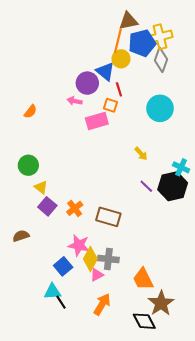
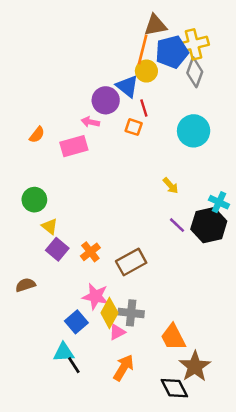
pink rectangle: (97, 121) -> (74, 146), moved
brown rectangle: (108, 217) -> (131, 262), turned -45

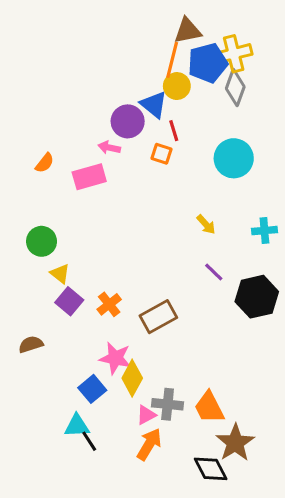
cyan cross: (219, 202) -> (264, 231), moved, turned -30
black hexagon: (209, 225) -> (257, 297), moved
gray cross: (131, 313) -> (168, 404), moved
pink triangle: (117, 332) -> (146, 415), moved

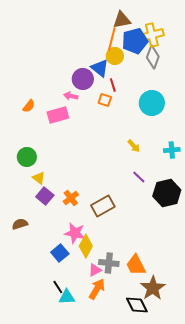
cyan triangle: (77, 426) -> (67, 297), moved

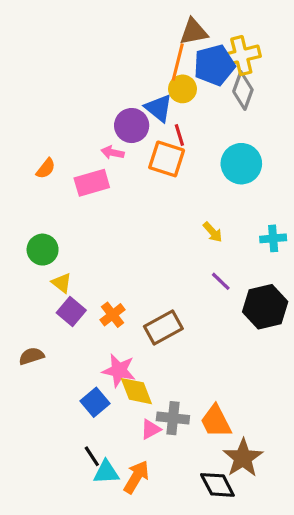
orange square: (105, 100) -> (167, 159), size x1.6
yellow diamond: (86, 246) -> (136, 391), turned -50
orange arrow: (97, 289) -> (136, 477), moved

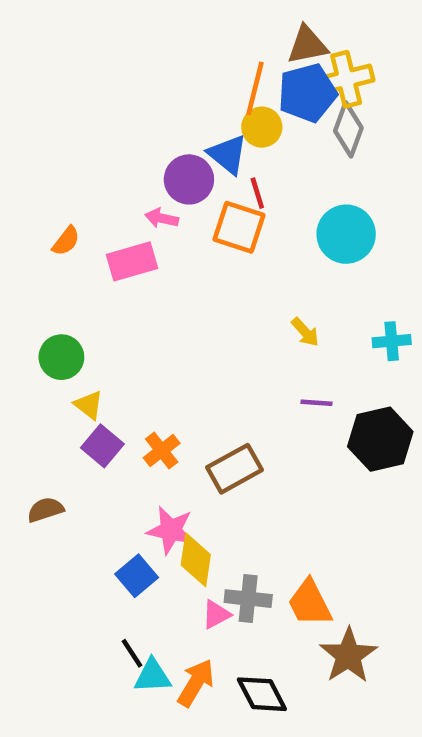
brown triangle: (194, 32) -> (307, 45), moved
purple line: (221, 281) -> (316, 403), turned -40
yellow diamond: (136, 391) -> (196, 560), turned 30
black diamond: (217, 485) -> (262, 694), moved

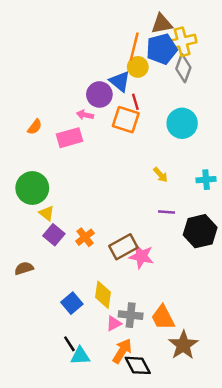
green circle: (61, 357) -> (32, 188), size x1.4
pink star: (171, 530) -> (141, 256), moved
orange arrow: (196, 683) -> (122, 351), moved

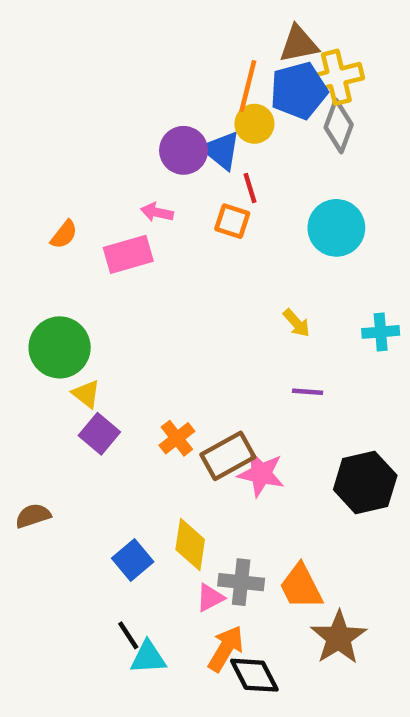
purple circle: (99, 95) -> (184, 150), moved
orange square: (126, 120) -> (232, 221), size x0.7
black hexagon: (200, 231) -> (365, 483), moved
orange cross: (85, 237) -> (177, 438), moved
brown semicircle: (24, 268) -> (33, 516), moved

